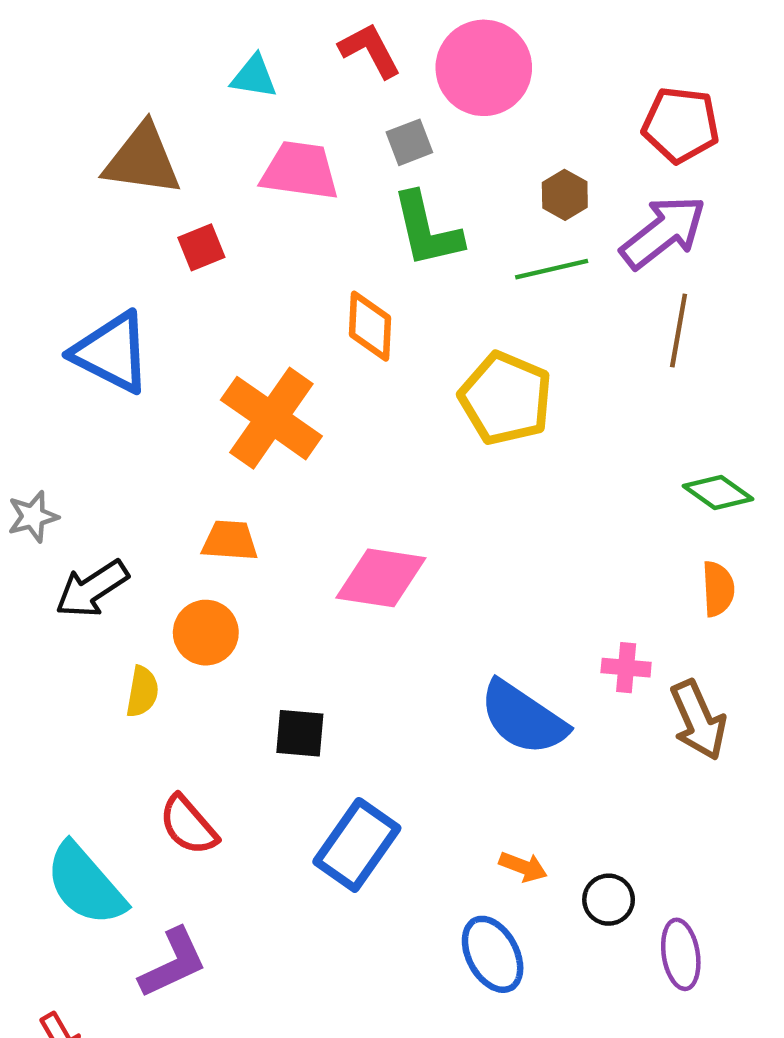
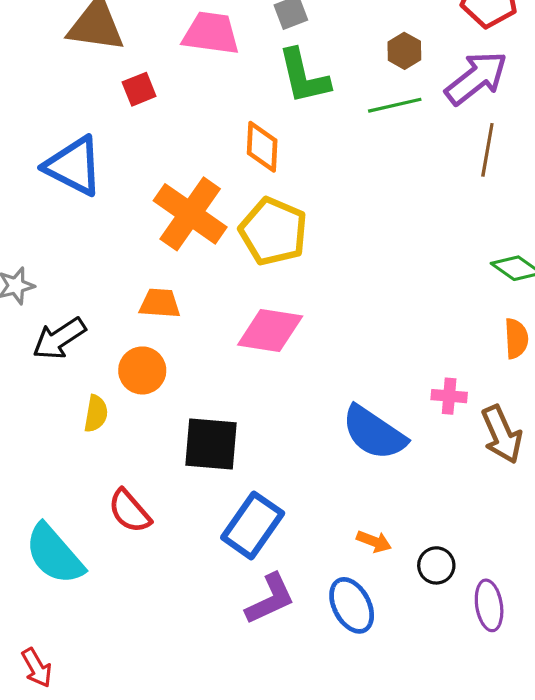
yellow pentagon: (506, 398) -> (273, 231), moved
black square: (300, 733) -> (211, 444), size x1.5
purple L-shape: (173, 963) -> (270, 599), moved

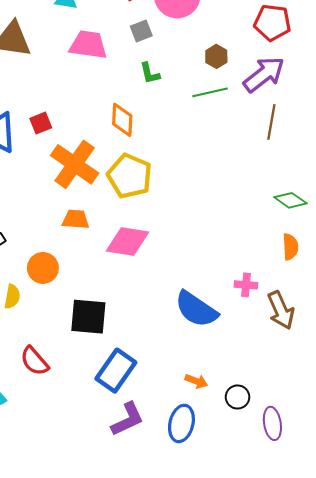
green L-shape: (304, 76) -> (150, 73), size x0.6
red square: (139, 89) -> (41, 123), moved
orange trapezoid: (160, 303) -> (76, 219), moved
blue ellipse: (352, 605) -> (181, 423), turned 42

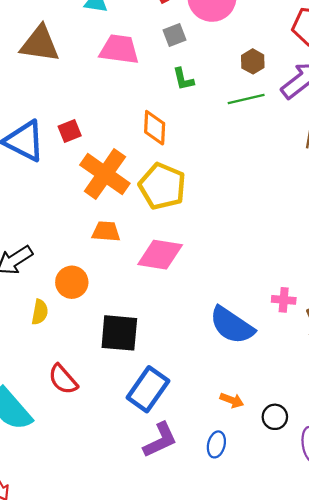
blue ellipse: (181, 423) -> (216, 444), size x0.7

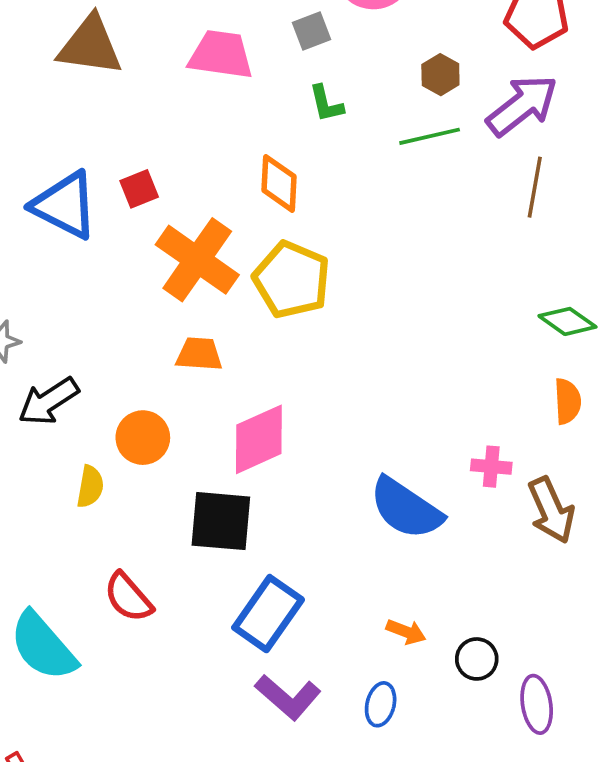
pink diamond: (160, 255) -> (259, 439), moved, turned -33
purple L-shape: (160, 440) -> (288, 697), turned 66

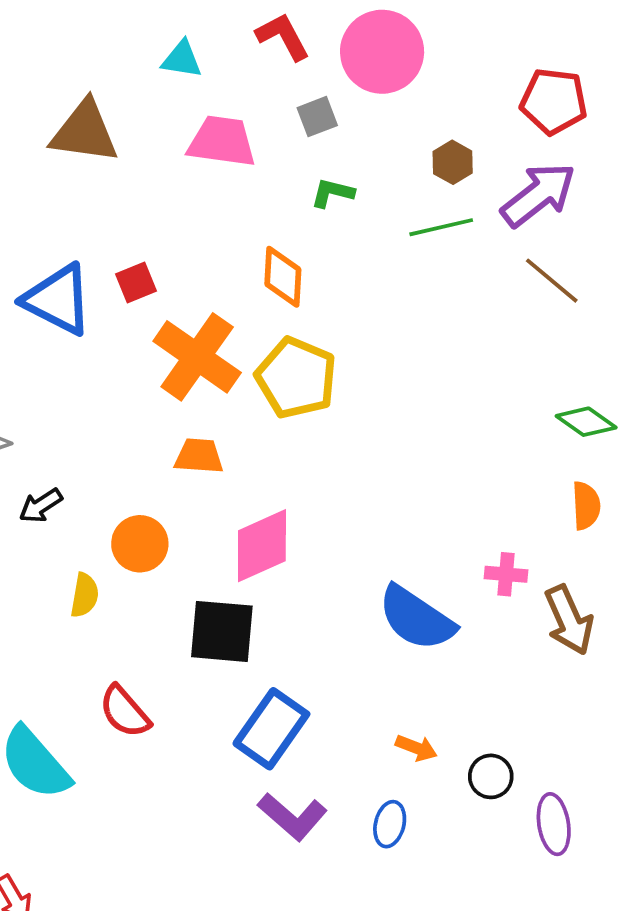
green L-shape: (326, 104) -> (332, 193), turned 117
brown line: (535, 187) -> (552, 281), turned -60
black arrow: (48, 401) -> (41, 506), size x0.7

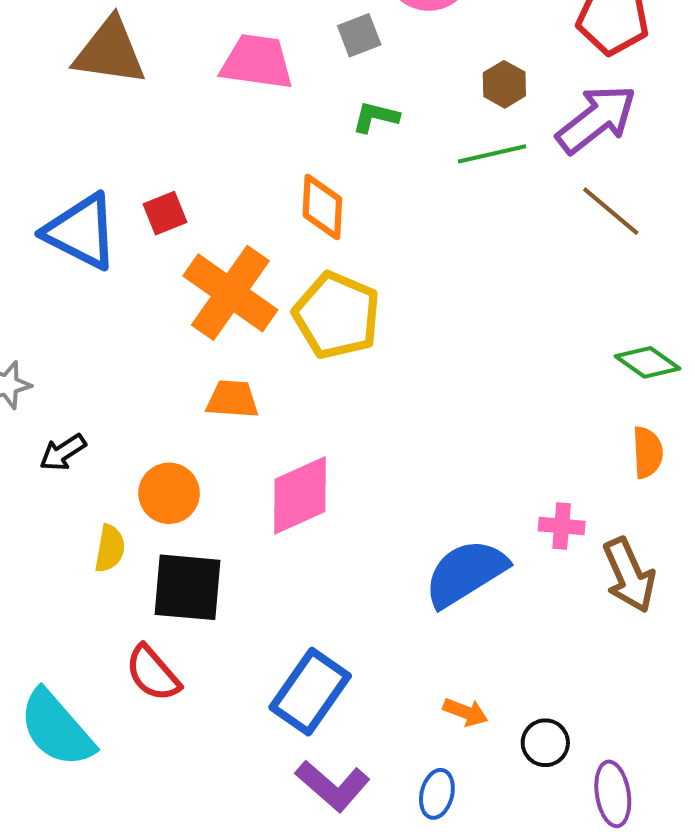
blue semicircle: (416, 618) -> (466, 573), turned 114
black square: (222, 631) -> (187, 587), moved

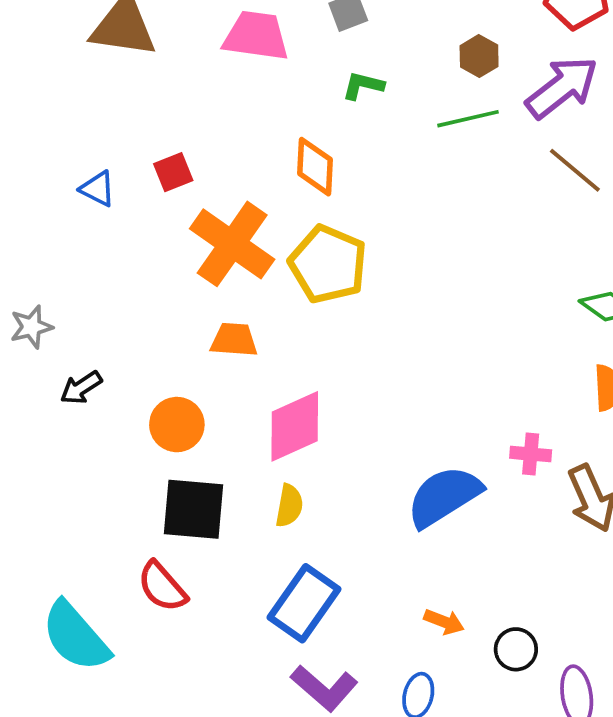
blue triangle: (81, 232) -> (98, 189), size x0.5
yellow semicircle: (110, 549) -> (289, 506), moved

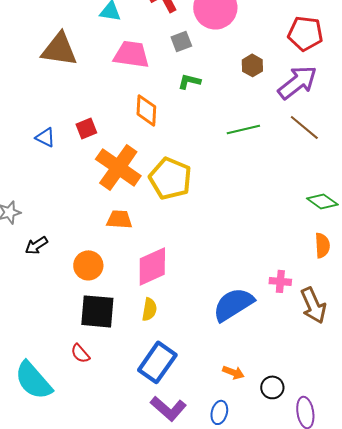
green line: (468, 119) -> (243, 129), moved
orange diamond: (315, 167) -> (146, 110), moved
red semicircle: (162, 587) -> (80, 353), size x0.7

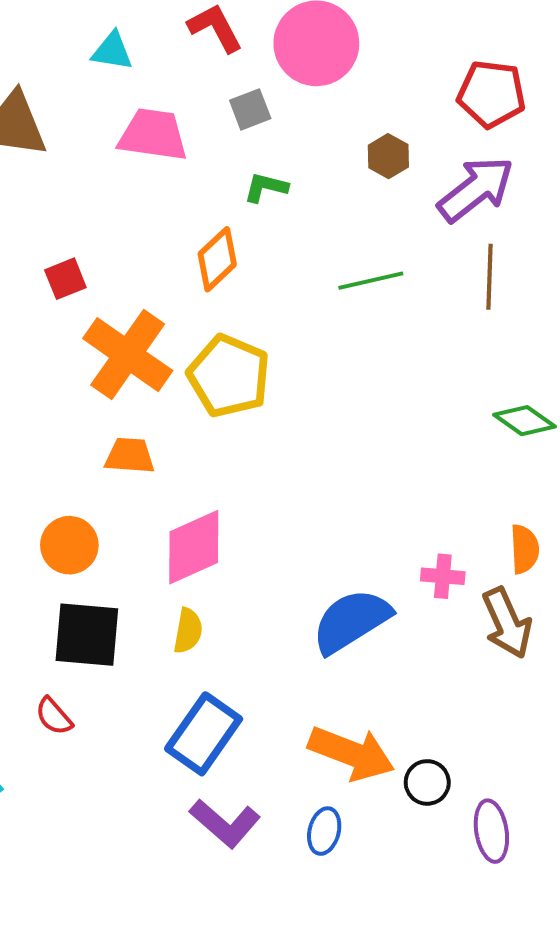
orange diamond: (146, 110) -> (217, 259), moved, turned 44
brown line: (304, 127) -> (489, 277), turned 52
orange semicircle: (322, 245) -> (524, 549), moved
orange arrow: (233, 372) -> (351, 753), size x2.0

